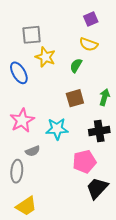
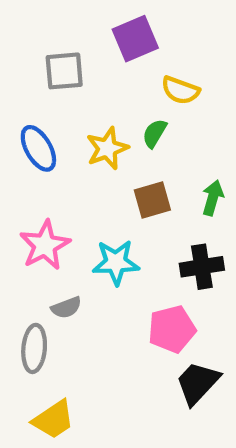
purple square: (91, 19) -> (135, 39), moved, size x1.5
yellow star: (45, 57) -> (107, 148), moved, turned 30

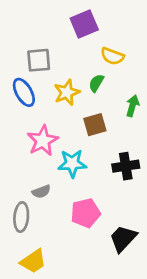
gray square: (64, 71) -> (39, 60), moved
green arrow: (213, 198) -> (132, 106), moved
pink star: (45, 245) -> (43, 141), moved
pink pentagon: (172, 329) -> (86, 213), moved

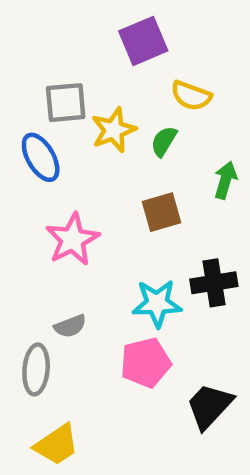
yellow star: (67, 92) -> (114, 130), moved
cyan star: (72, 163) -> (157, 303), moved

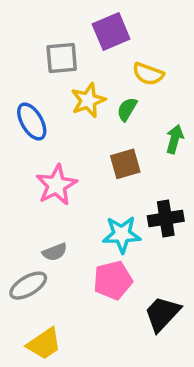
gray square: (66, 103) -> (62, 58), moved
gray ellipse: (36, 369) -> (28, 286), turned 54

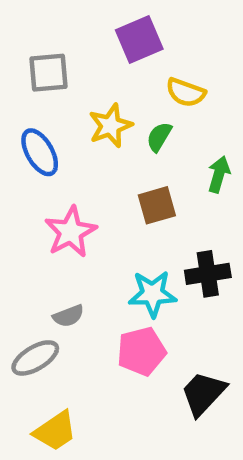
gray square: (62, 58) -> (49, 73), moved

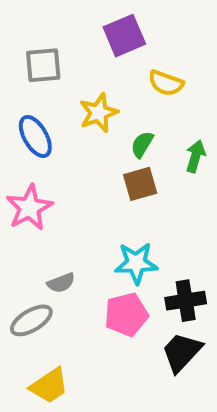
green semicircle: (159, 137) -> (142, 144), moved
pink star: (71, 232) -> (29, 208), moved
black cross: (208, 274) -> (186, 301), moved

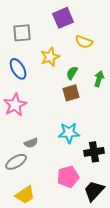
pink pentagon: (126, 314) -> (68, 177), moved
black trapezoid: (182, 352) -> (94, 191), moved

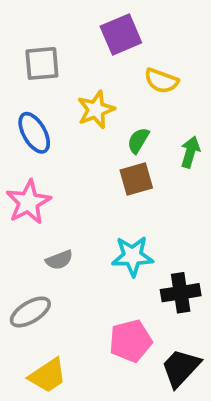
gray semicircle: (31, 143) -> (59, 260), moved

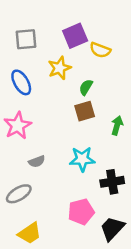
purple square: (121, 34) -> (75, 36), moved
green arrow: (190, 152) -> (117, 126), moved

